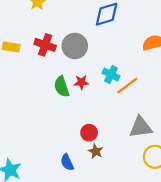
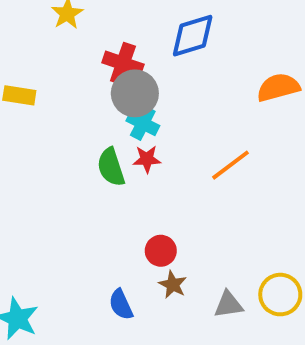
red cross: (45, 45) -> (123, 63), moved
cyan cross: (111, 75) -> (143, 123), moved
gray triangle: (141, 127) -> (228, 305), moved, size x0.7

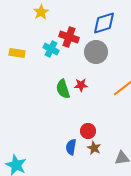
gray circle: (135, 93) -> (96, 52), moved
cyan cross: (143, 123) -> (51, 49), moved
blue semicircle: (121, 305) -> (71, 147), moved, turned 35

